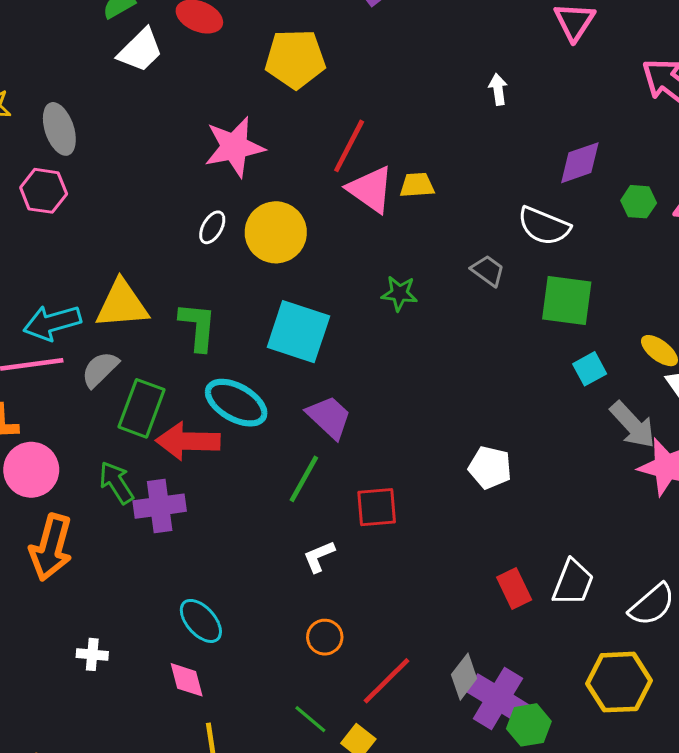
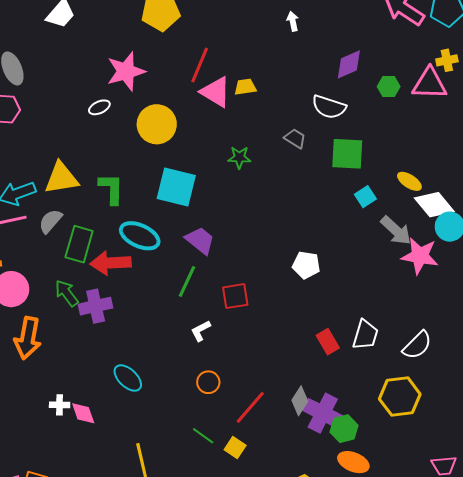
white ellipse: (212, 227) -> (99, 107), moved, turned 40
pink diamond: (187, 680) -> (83, 413), moved

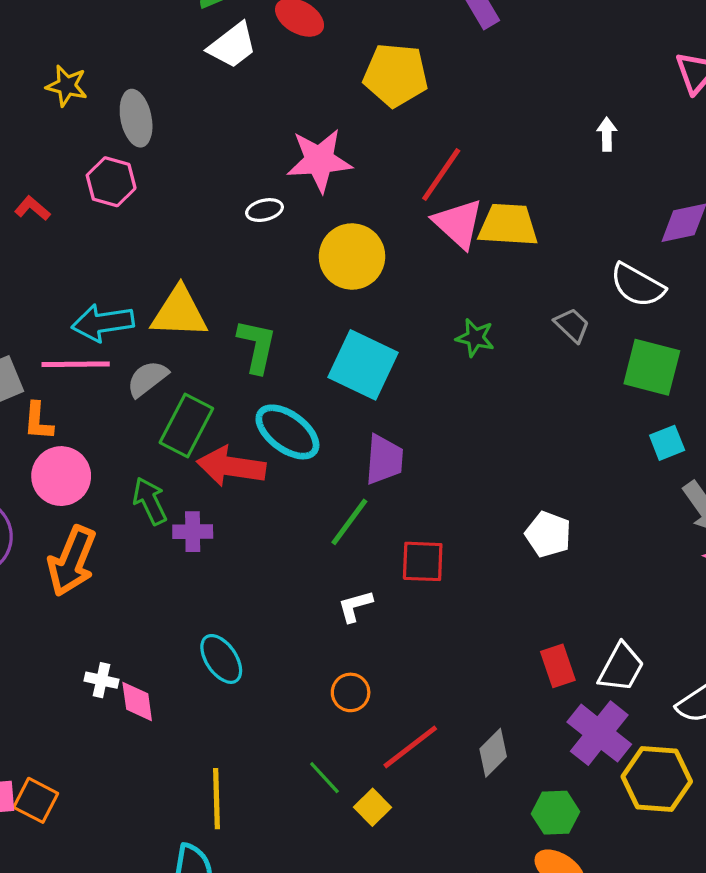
yellow trapezoid: (245, 87) -> (508, 225), size x1.6
purple trapezoid: (200, 240) -> (384, 460), turned 44
purple cross: (96, 306) -> (193, 532), size x0.7
purple cross: (323, 413) -> (599, 733), moved

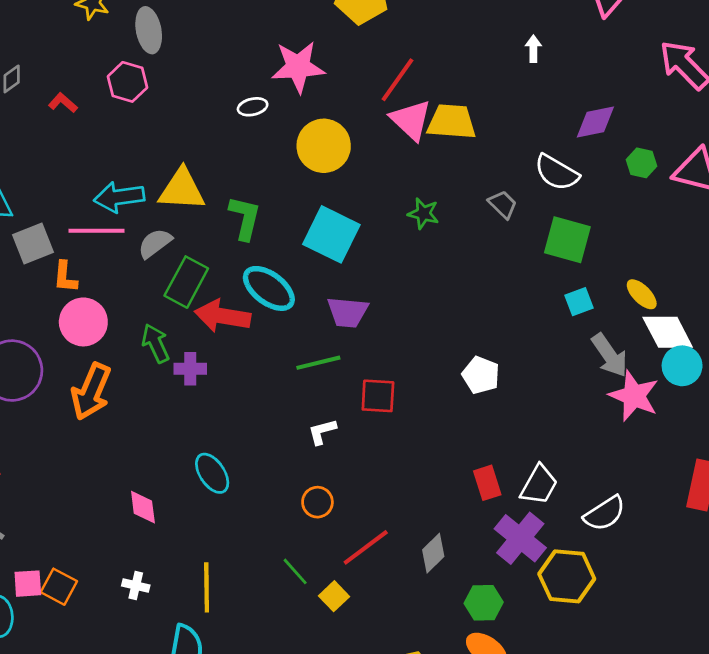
purple trapezoid: (384, 460) -> (348, 312), turned 90
green line: (349, 522) -> (318, 363), turned 39
white cross: (101, 680) -> (136, 585), moved

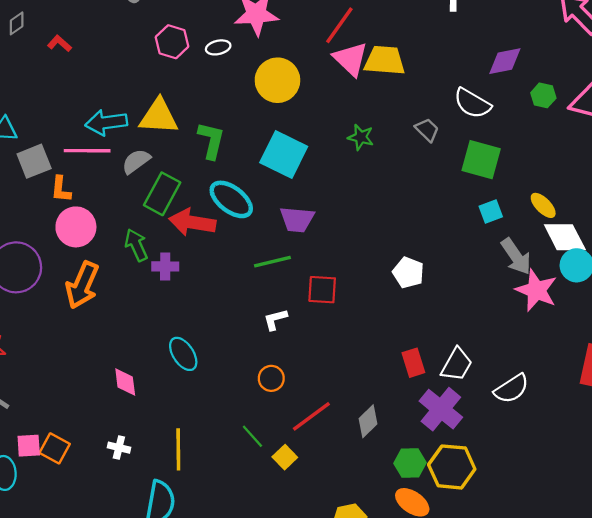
pink hexagon: (128, 82) -> (172, 42), moved
yellow hexagon: (567, 576) -> (452, 467), moved

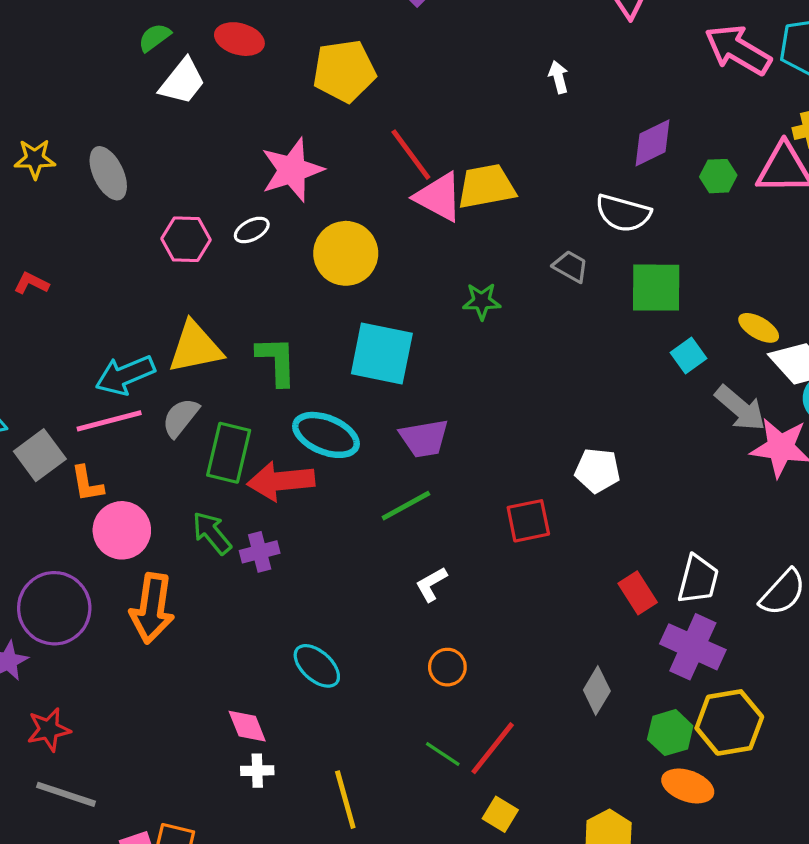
red line: (339, 25) -> (411, 155), turned -57
red square: (322, 290) -> (528, 521), moved
red line: (311, 416) -> (493, 748), moved
white cross: (119, 448) -> (257, 771), moved
yellow square: (285, 457) -> (500, 814), moved

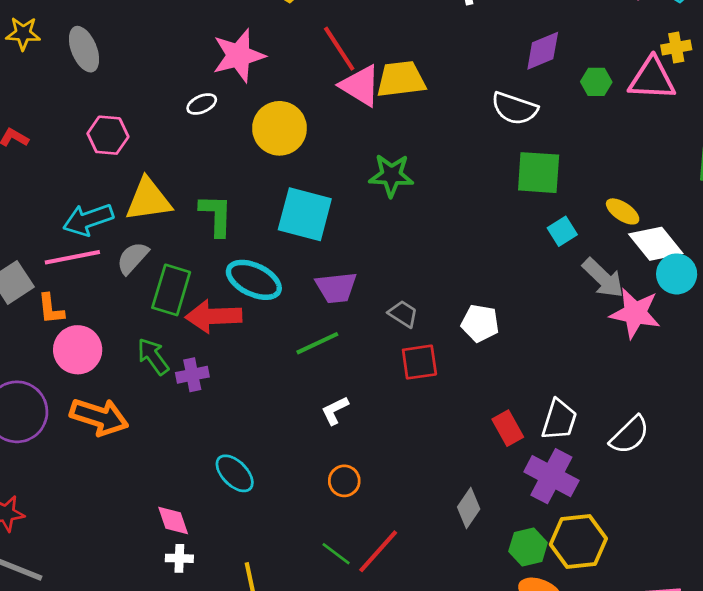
pink hexagon: (186, 239) -> (108, 135), moved
gray trapezoid: (571, 266) -> (403, 314), moved
green star: (482, 301) -> (391, 175), size x1.4
orange arrow: (152, 608) -> (99, 417), turned -84

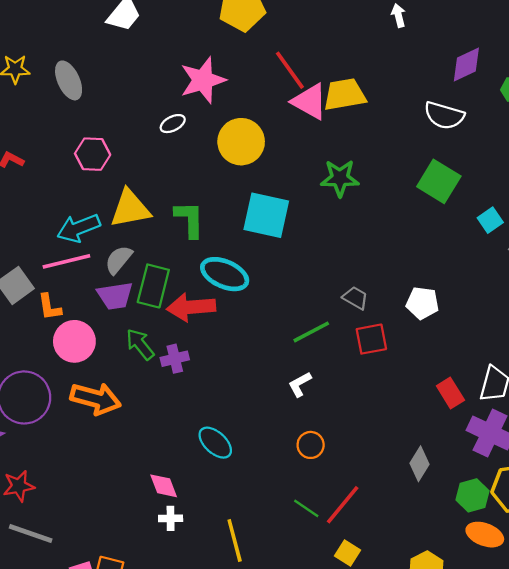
green square: (539, 173) -> (439, 181), moved, turned 30
purple trapezoid: (336, 288) -> (115, 296), moved
green line: (317, 343) -> (311, 332), moved

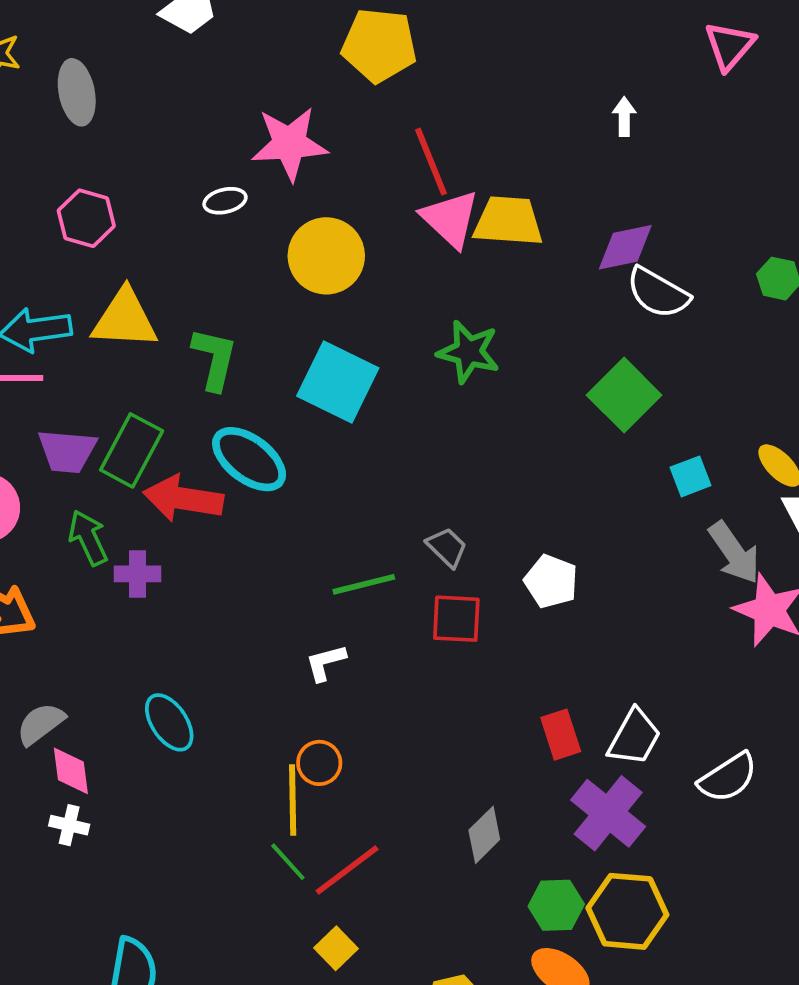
purple diamond: (466, 64) -> (625, 247), moved
gray semicircle: (119, 260) -> (41, 724), moved
yellow line: (235, 541) -> (293, 800), moved

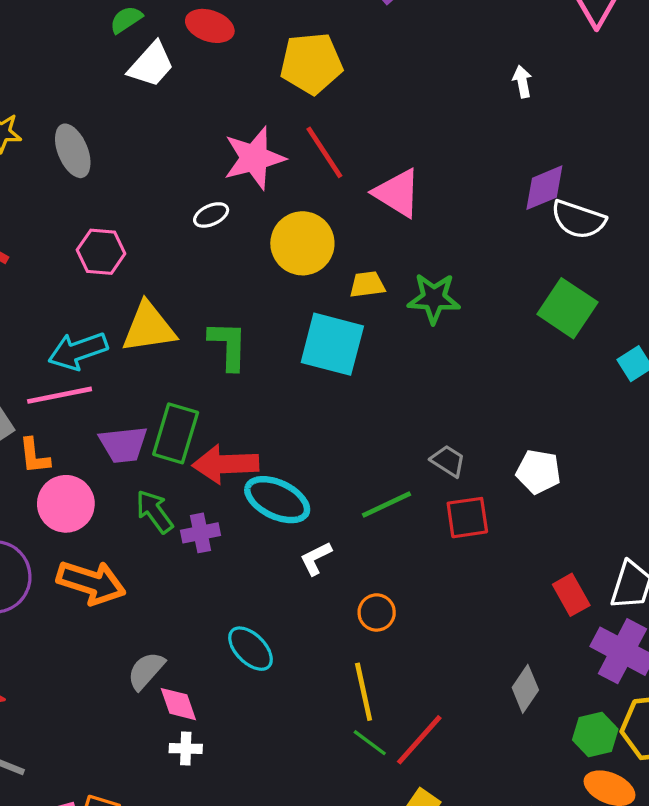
red line: (431, 162) -> (324, 152), moved
yellow trapezoid: (508, 221) -> (367, 284), moved, size x0.6
cyan ellipse: (249, 459) -> (277, 500), moved
white L-shape: (326, 663) -> (316, 558), moved
orange circle: (319, 763) -> (377, 612), moved

